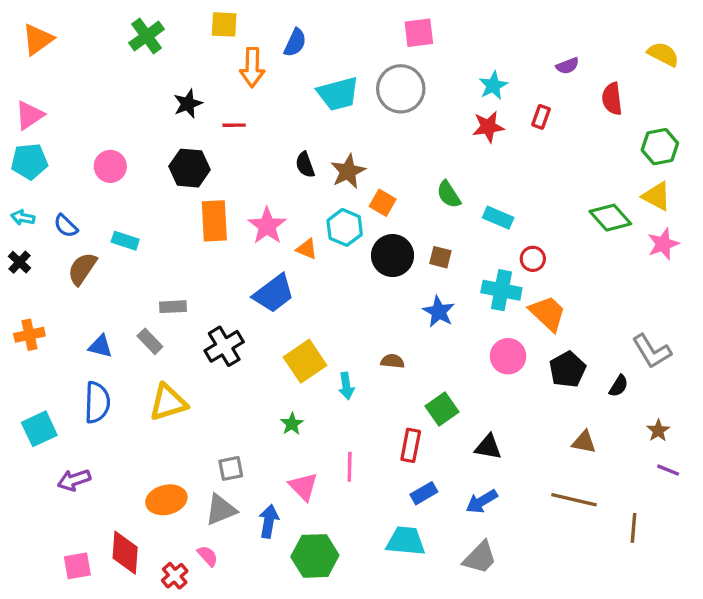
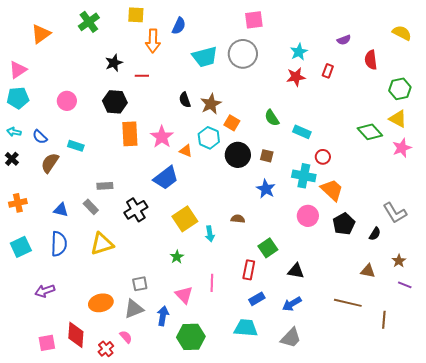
orange triangle: (38, 39) -> (41, 34), moved
cyan square: (39, 429) -> (21, 247), moved
brown triangle: (584, 442) -> (368, 271), moved

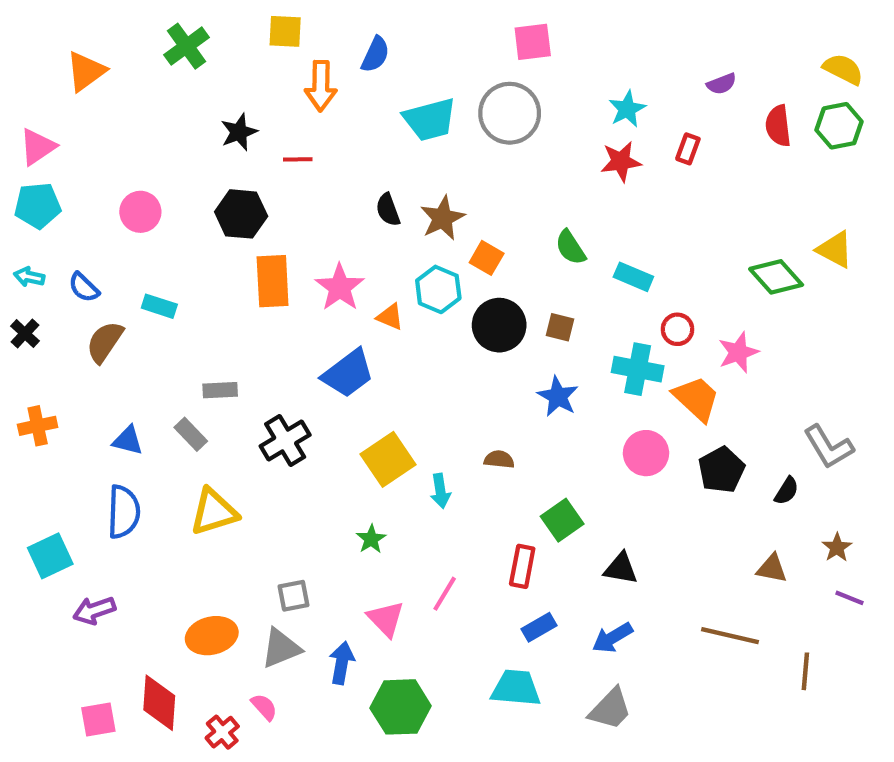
green hexagon: (400, 89) -> (839, 126), moved
pink star: (402, 148) -> (738, 352), moved
cyan square: (21, 247) -> (50, 556), moved
pink line: (212, 283) -> (445, 594), turned 30

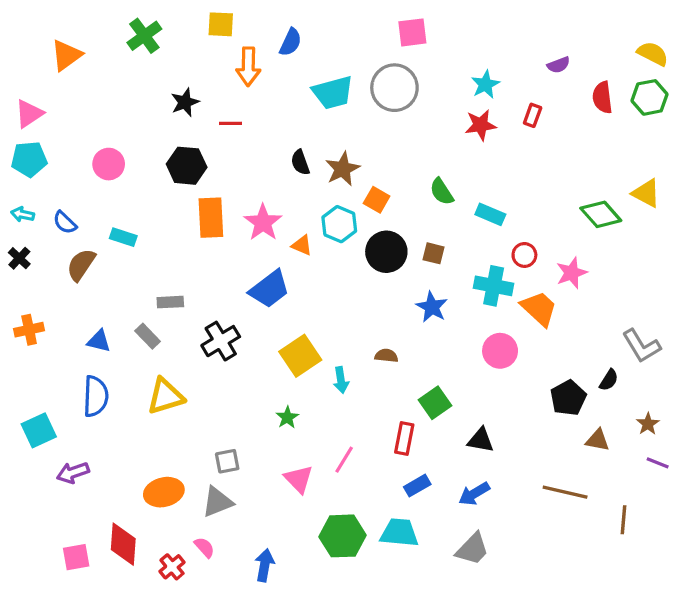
black pentagon: (722, 470) -> (568, 398), moved
blue arrow: (342, 663) -> (265, 565), moved
green hexagon: (401, 707) -> (343, 536), moved

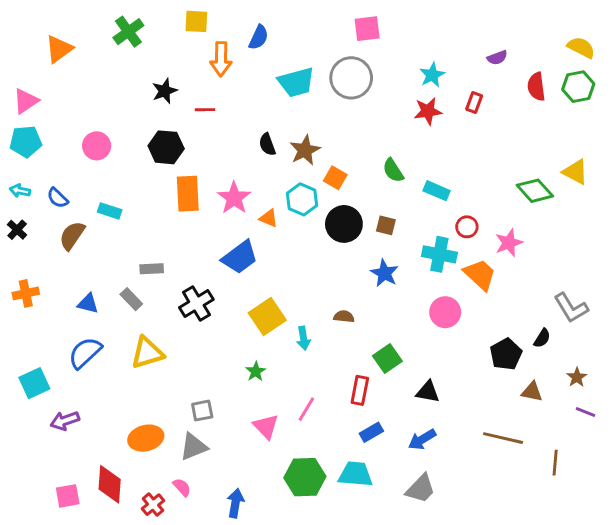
blue semicircle: (96, 396) -> (85, 353), turned -135

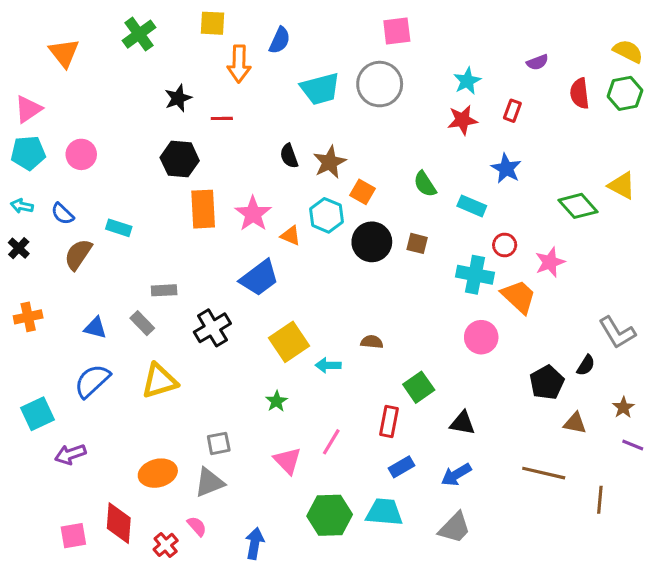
orange triangle: (59, 49) -> (64, 53), turned -32
pink circle: (97, 146) -> (81, 154), moved
blue star: (384, 273) -> (506, 168), moved
cyan arrow: (303, 338) -> (328, 365), turned 100

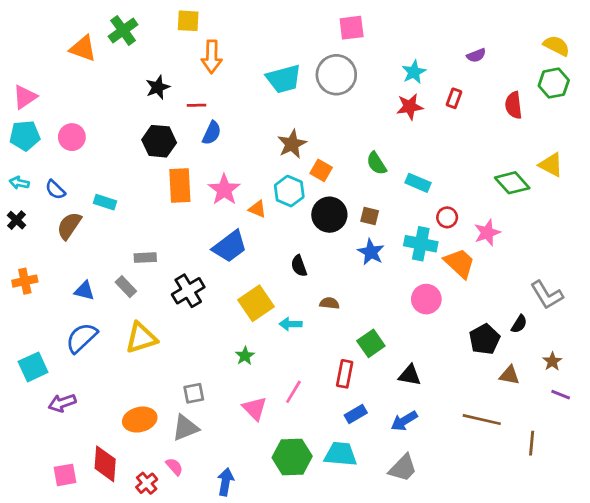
blue semicircle: (280, 40) -> (212, 133), moved
orange triangle: (64, 53) -> (83, 48), moved, turned -32
red semicircle: (580, 93) -> (514, 105), moved
black semicircle: (289, 156) -> (299, 266), moved
blue star: (506, 168) -> (371, 252), moved

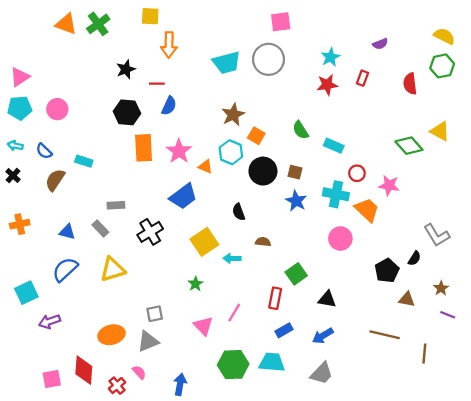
orange triangle: (83, 48) -> (66, 24), moved
pink star: (487, 233) -> (389, 185), turned 30

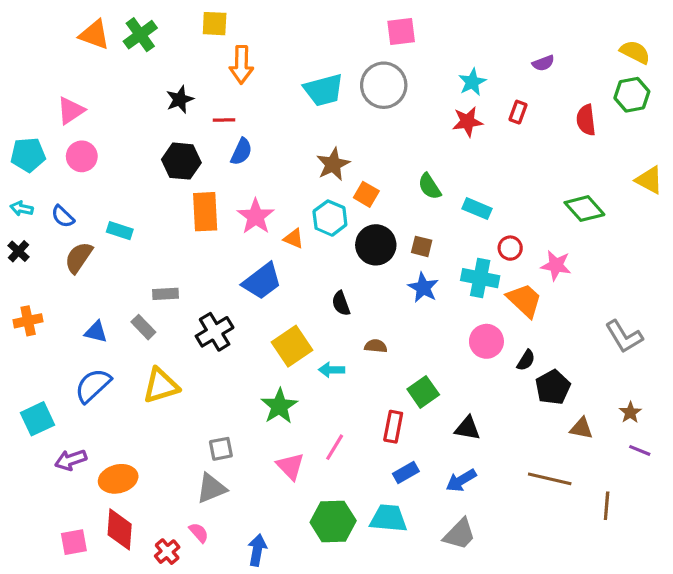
pink triangle: (20, 77) -> (71, 111), moved
yellow triangle: (440, 131) -> (649, 180), moved
black semicircle: (414, 258) -> (526, 360), moved
green star: (196, 284) -> (279, 406), size x1.6
orange ellipse: (111, 335) -> (118, 479), moved

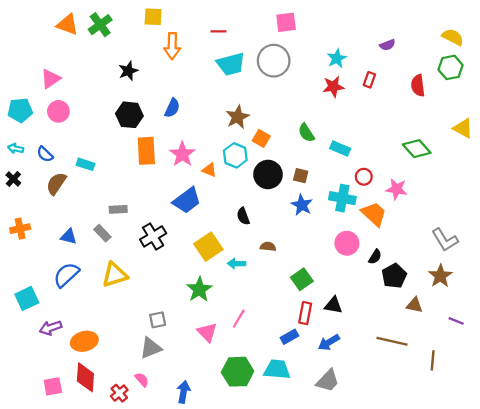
red line: (224, 120) -> (218, 31), moved
brown star: (630, 412) -> (440, 276), moved, size x1.5
red rectangle: (393, 427) -> (305, 313), moved

